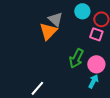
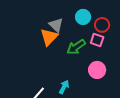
green arrow: (76, 58) -> (76, 47), moved, turned 30
cyan arrow: (93, 81) -> (64, 87), moved

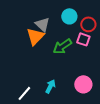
pink circle: (97, 70) -> (83, 84), moved

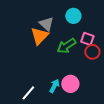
red circle: (88, 24) -> (92, 52), moved
pink circle: (83, 84) -> (70, 84), moved

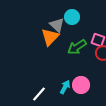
cyan circle: (73, 16) -> (72, 17), moved

